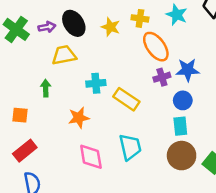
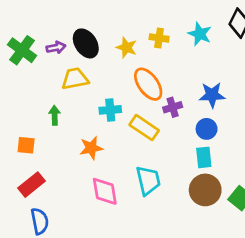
orange ellipse: (156, 47) -> (148, 84), moved
purple cross: (162, 77) -> (173, 107), moved

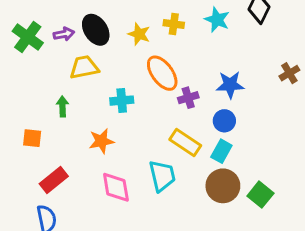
yellow rectangle: (144, 128) -> (185, 142), moved
cyan rectangle: (204, 157) -> (221, 151), turned 35
red rectangle: (32, 185) -> (54, 180), moved

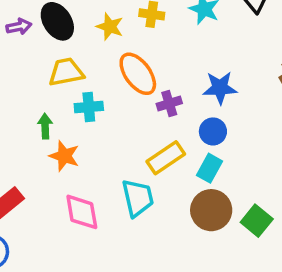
yellow trapezoid: (84, 67) -> (66, 72), moved
green arrow: (62, 106) -> (45, 126), moved
orange star: (101, 141) -> (64, 156), turned 30
yellow rectangle: (185, 142) -> (166, 158), turned -68

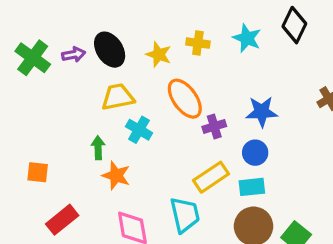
cyan cross: (89, 107) -> (139, 130), turned 35
cyan rectangle: (209, 168) -> (252, 187), turned 55

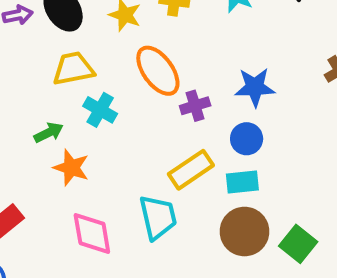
green arrow: (98, 148) -> (49, 133), turned 65

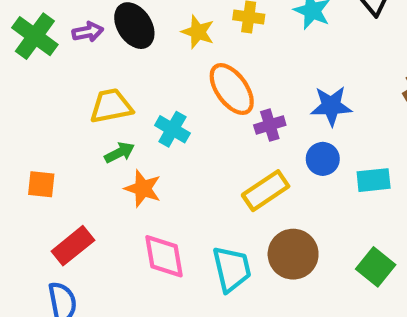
yellow trapezoid: (73, 69) -> (111, 106), moved
cyan rectangle: (242, 182) -> (374, 180), moved
cyan trapezoid: (158, 217) -> (232, 269), moved
brown circle: (244, 232) -> (293, 254), moved

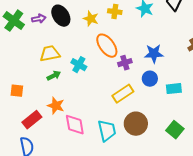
orange star: (143, 189) -> (56, 106), moved

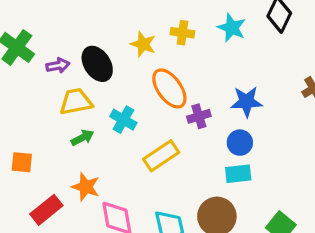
black ellipse: (61, 16) -> (97, 64), moved
purple arrow: (39, 19) -> (58, 65), moved
cyan rectangle: (174, 89) -> (238, 174), moved
yellow rectangle: (123, 94) -> (161, 156), moved

